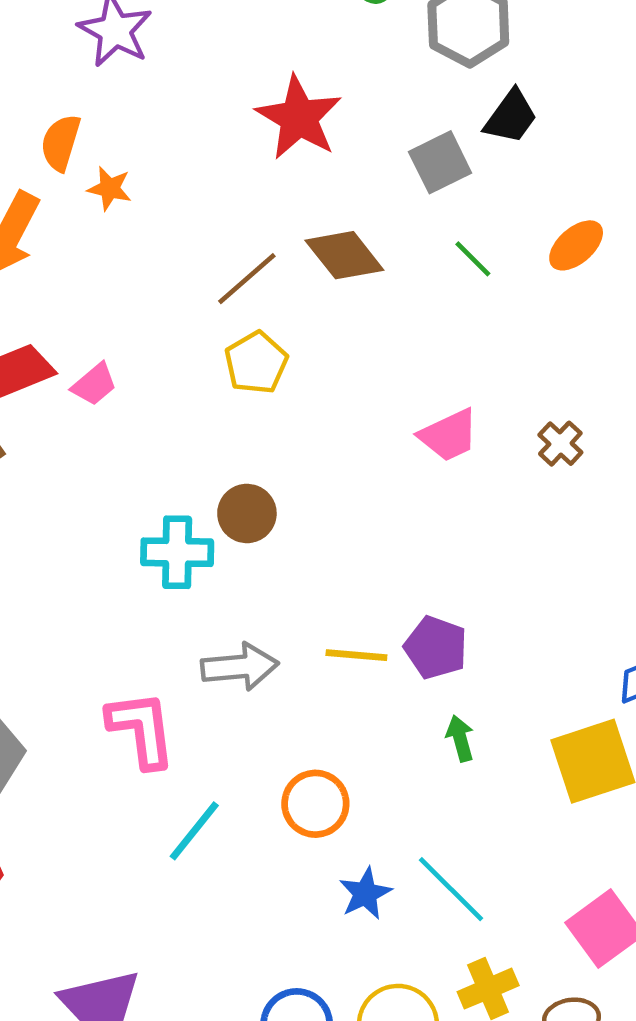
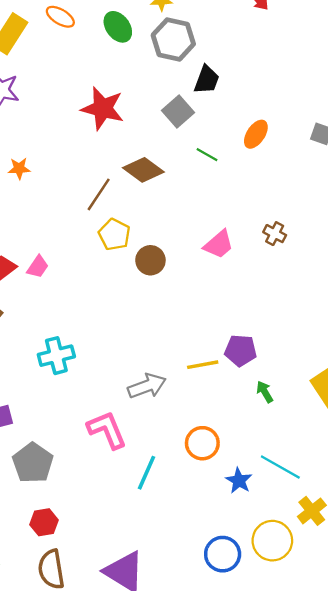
brown circle: (247, 513) -> (150, 260), moved
cyan cross: (177, 552) -> (56, 356), moved

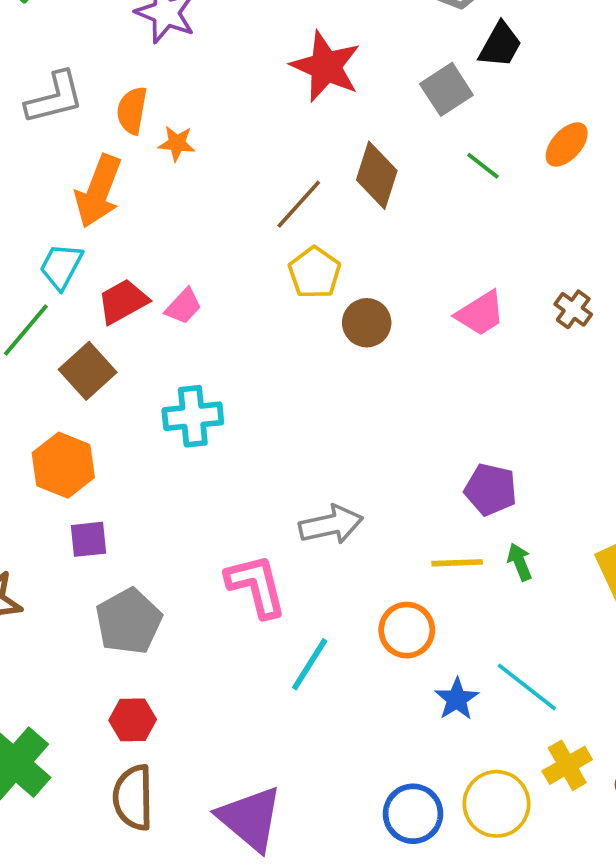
brown diamond: (143, 170) -> (377, 175), turned 63
cyan cross: (56, 356) -> (193, 416), moved
yellow line: (203, 365) -> (457, 563), moved

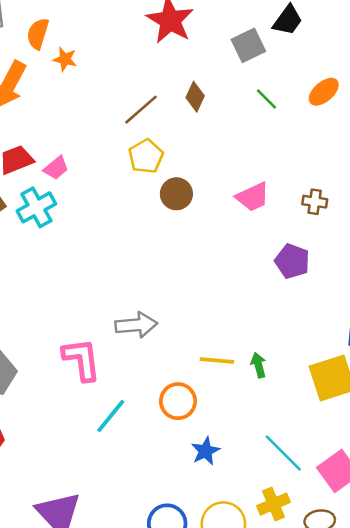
brown diamond: (377, 175) -> (195, 97), size x0.7
brown cross: (573, 309) -> (315, 202), turned -35
cyan cross: (193, 416) -> (36, 207), moved, turned -30
purple pentagon: (491, 490) -> (292, 261), moved
cyan line: (527, 687) -> (283, 453), moved

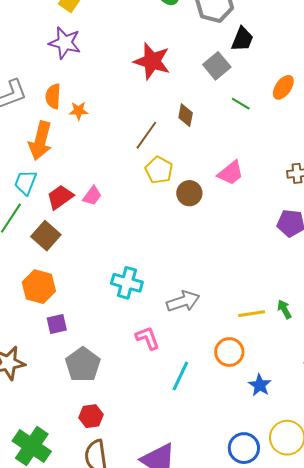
pink trapezoid: (253, 197) -> (231, 173), moved
cyan cross: (36, 207) -> (127, 283), moved, turned -32
pink L-shape: (82, 359) -> (148, 338), size x0.7

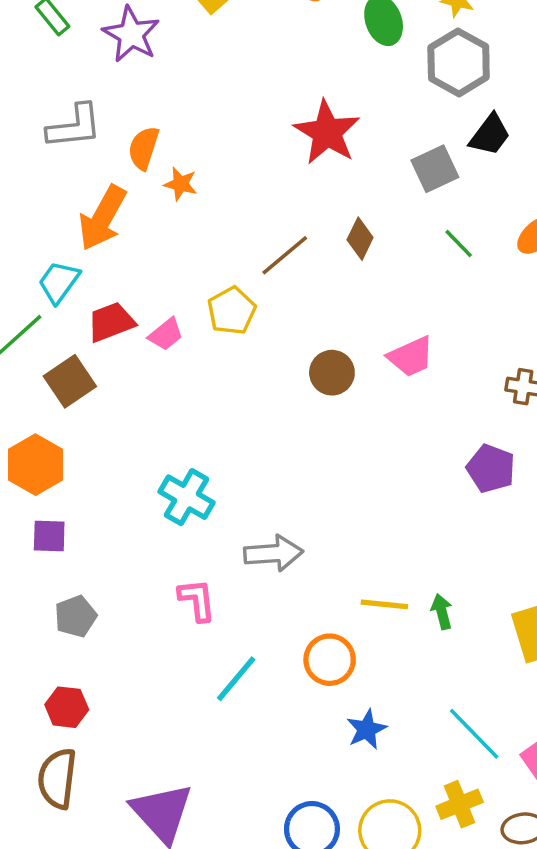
purple star: (65, 43) -> (131, 34), moved
yellow pentagon: (159, 170) -> (232, 311), moved
gray pentagon: (83, 365) -> (76, 616), size x0.7

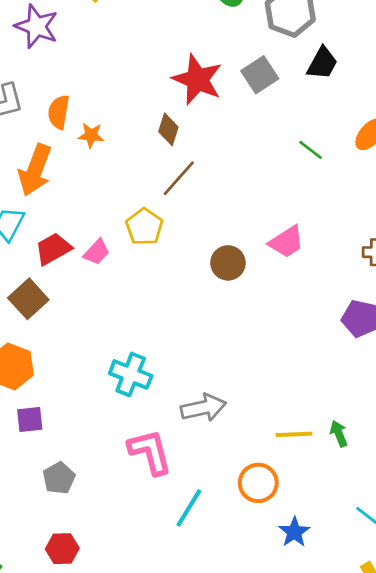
gray square: (435, 169) -> (260, 75), moved
brown diamond: (360, 239) -> (168, 129), moved
pink L-shape: (197, 600) -> (150, 452), size x1.4

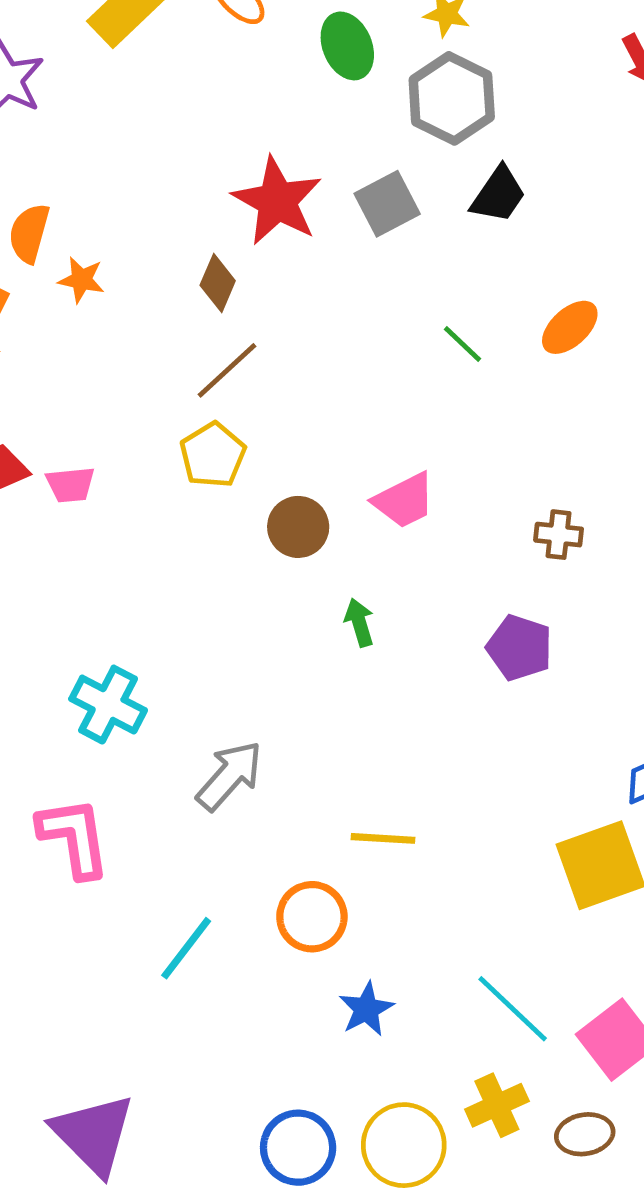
yellow pentagon: (144, 227) -> (213, 455), moved
pink trapezoid: (97, 252) -> (70, 485), turned 36
gray arrow: (203, 408) -> (230, 776), turned -42
green arrow: (339, 434) -> (359, 622), moved
pink L-shape: (150, 452) -> (74, 837), moved

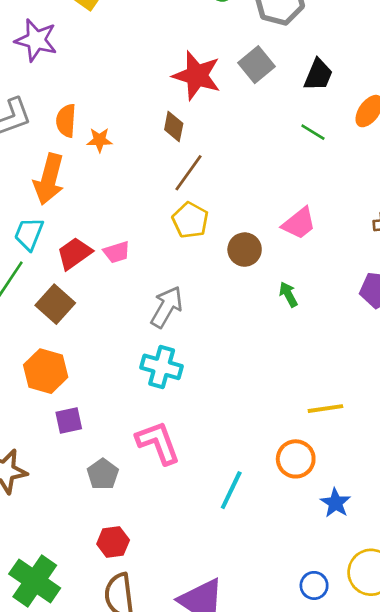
black trapezoid: (498, 195) -> (318, 75), moved
gray arrow: (230, 776) -> (167, 307), moved
blue circle: (298, 1148) -> (314, 585), size x0.7

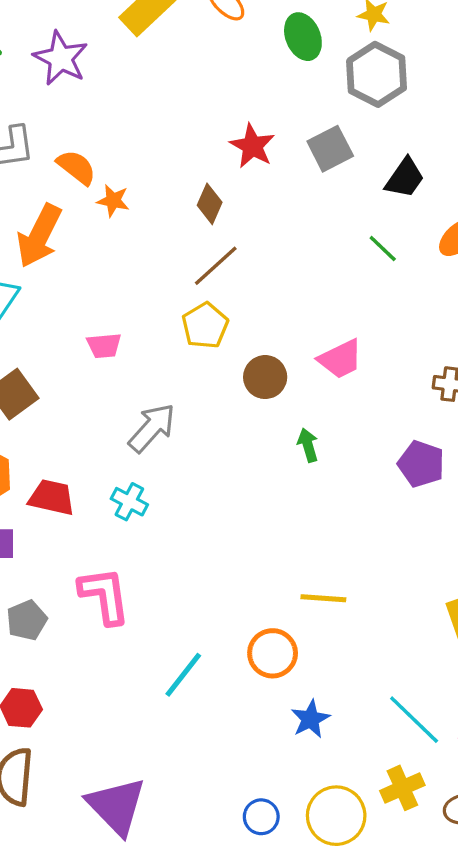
red star: (197, 75) -> (252, 146), size x0.7
orange semicircle: (66, 121) -> (76, 167), turned 112
red trapezoid: (74, 253) -> (52, 497), moved, turned 36
cyan cross: (162, 367) -> (129, 502), size x0.7

